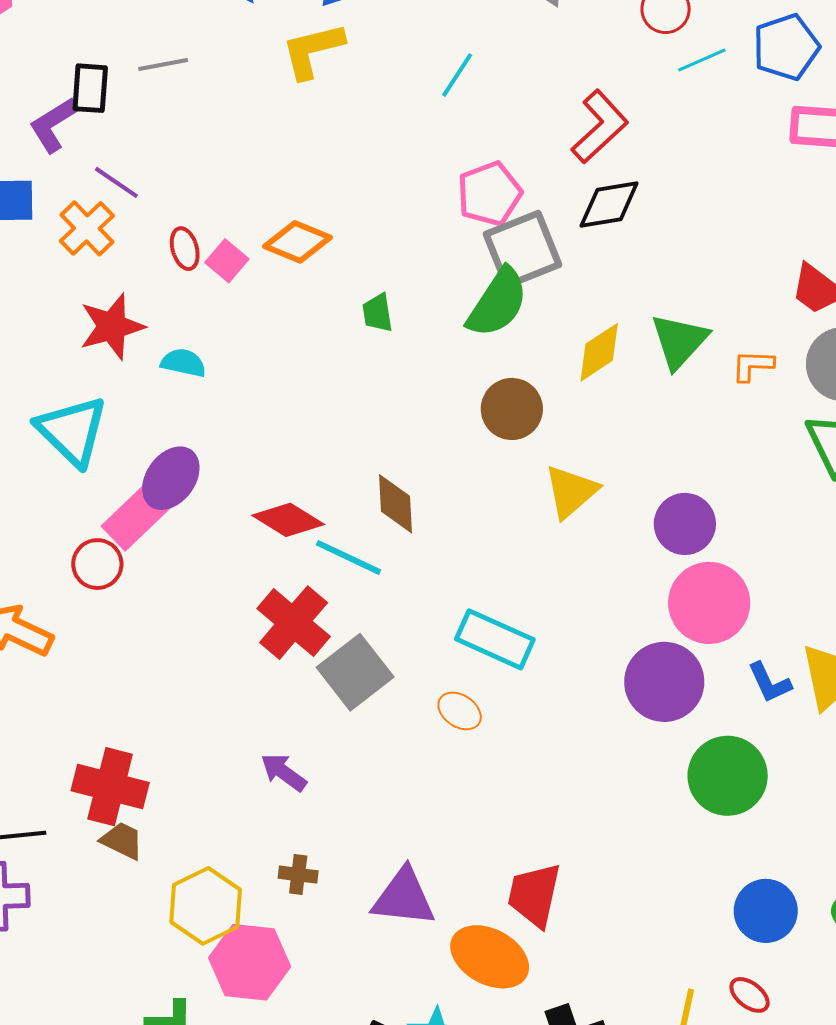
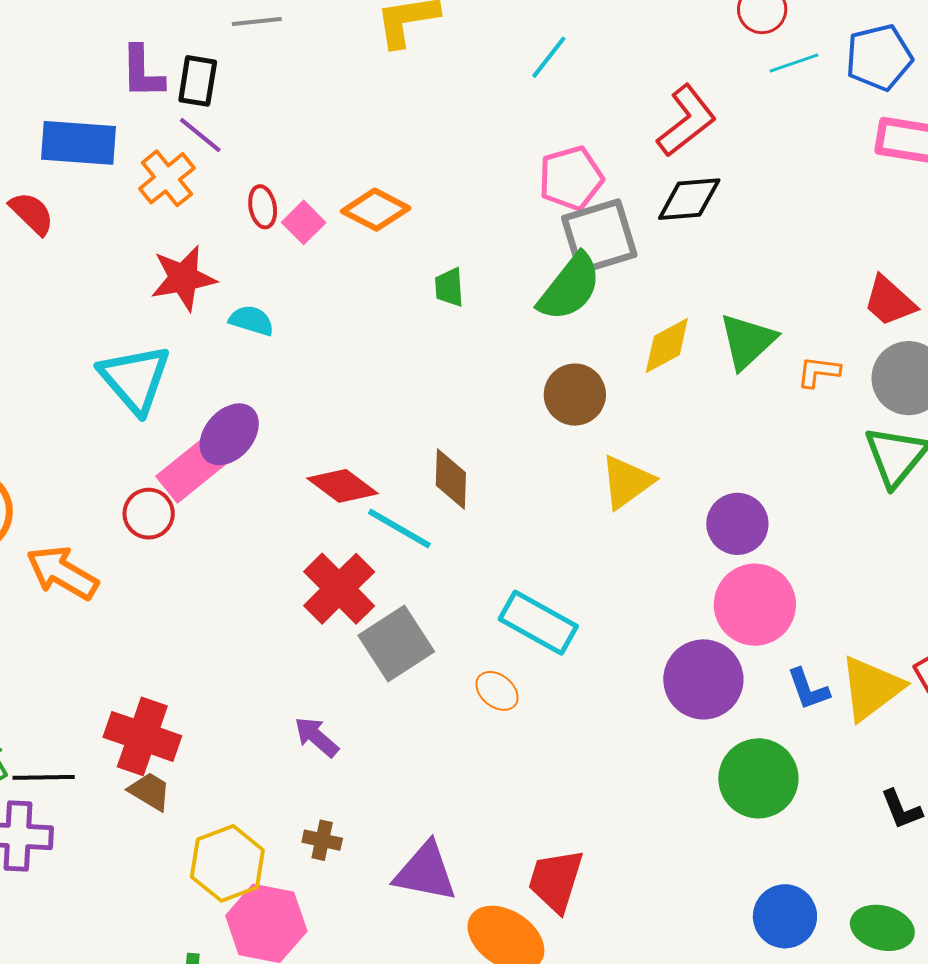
black rectangle: (90, 88) -> (198, 81), moved
purple L-shape: (53, 125) -> (142, 72), turned -64

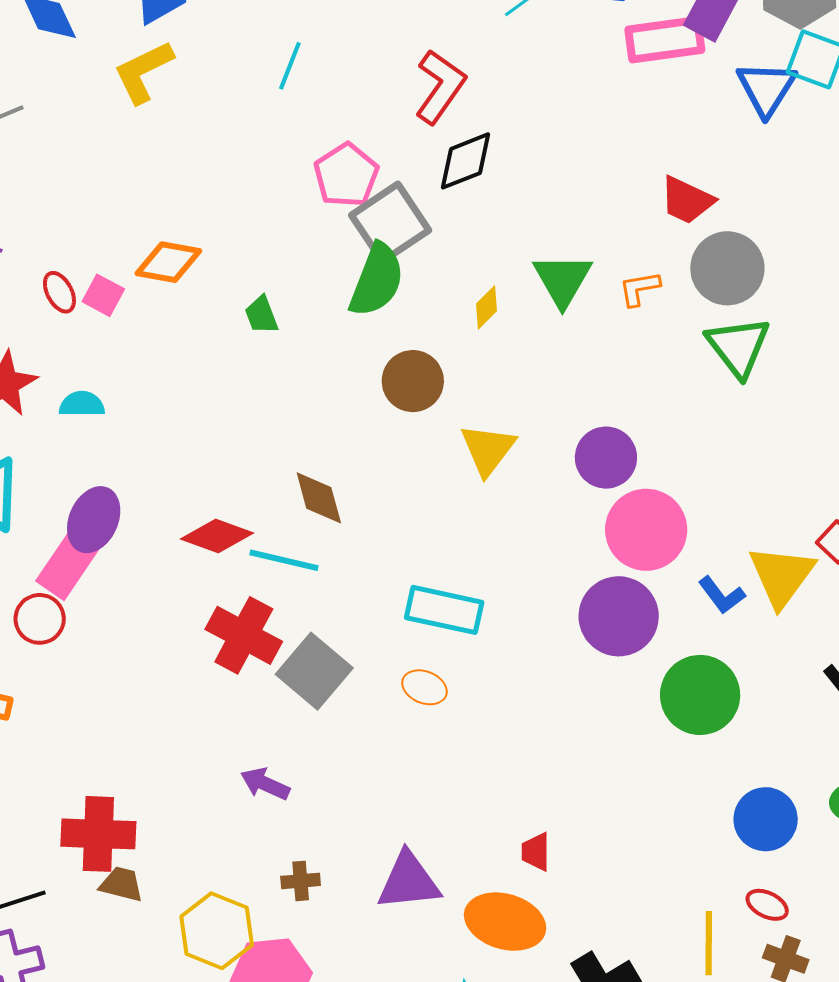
yellow diamond: (667, 345) -> (486, 307), size x0.7
red trapezoid: (556, 881) -> (536, 852), size x0.6

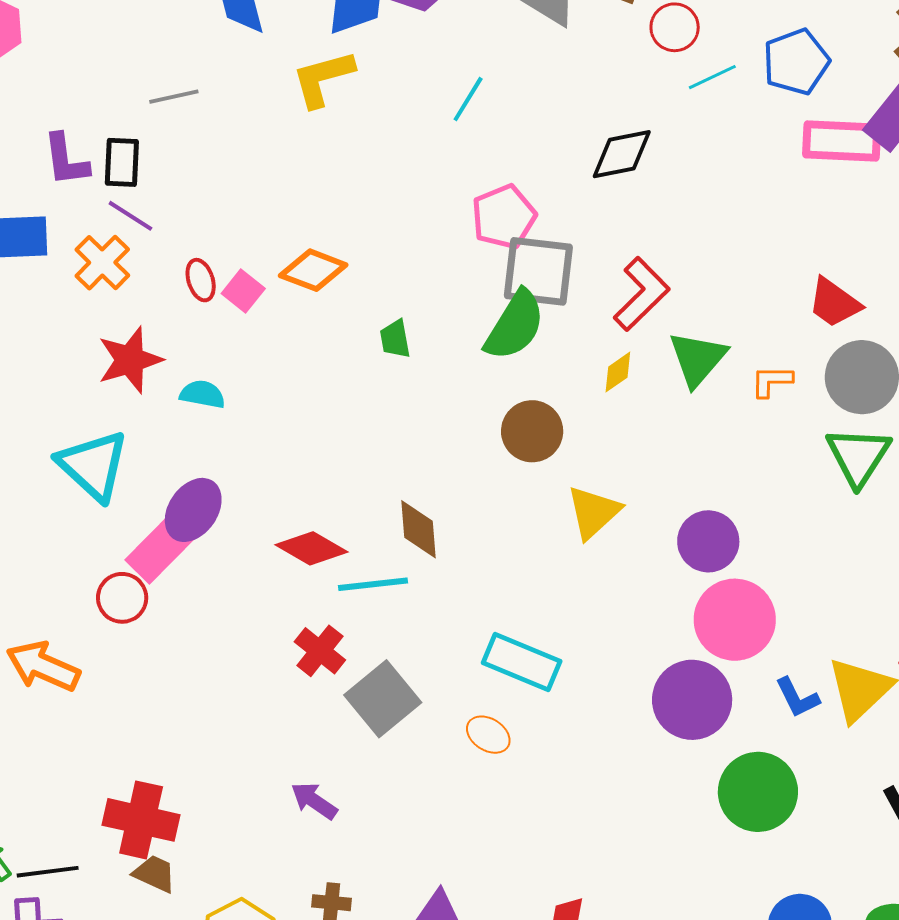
red L-shape: (440, 87) -> (641, 294), moved
black diamond: (465, 161) -> (622, 154), moved
gray square: (390, 223) -> (538, 271), turned 30
cyan line: (284, 560) -> (373, 584), turned -30
red cross: (244, 635) -> (320, 651), size x0.7

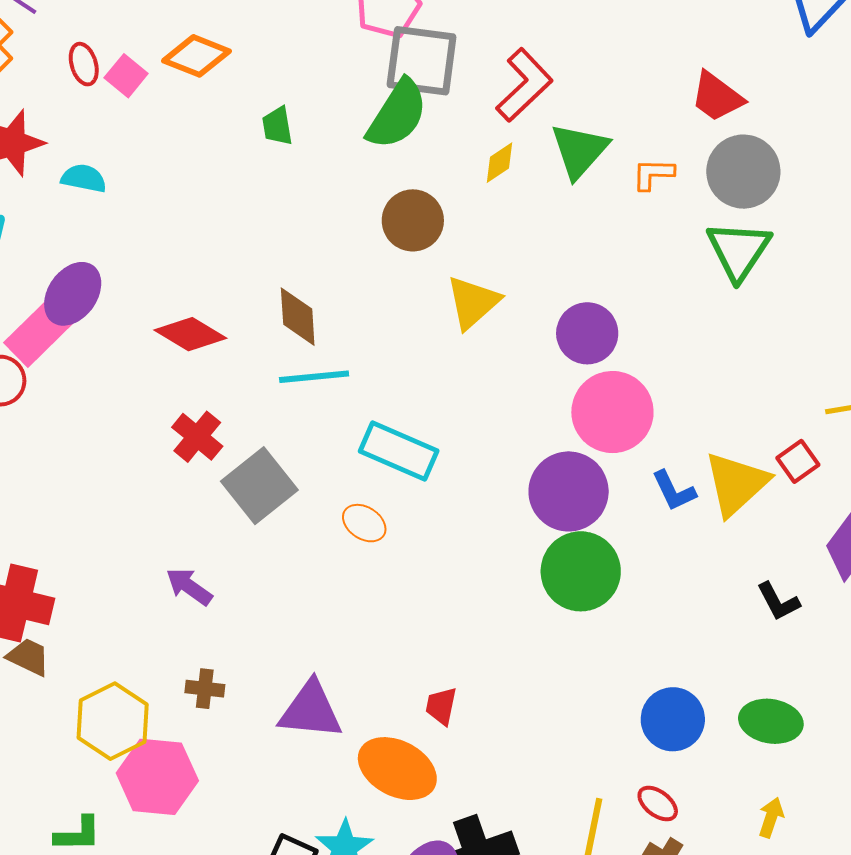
cyan line: (373, 584) -> (314, 377), moved
green circle: (758, 792) -> (581, 571), moved

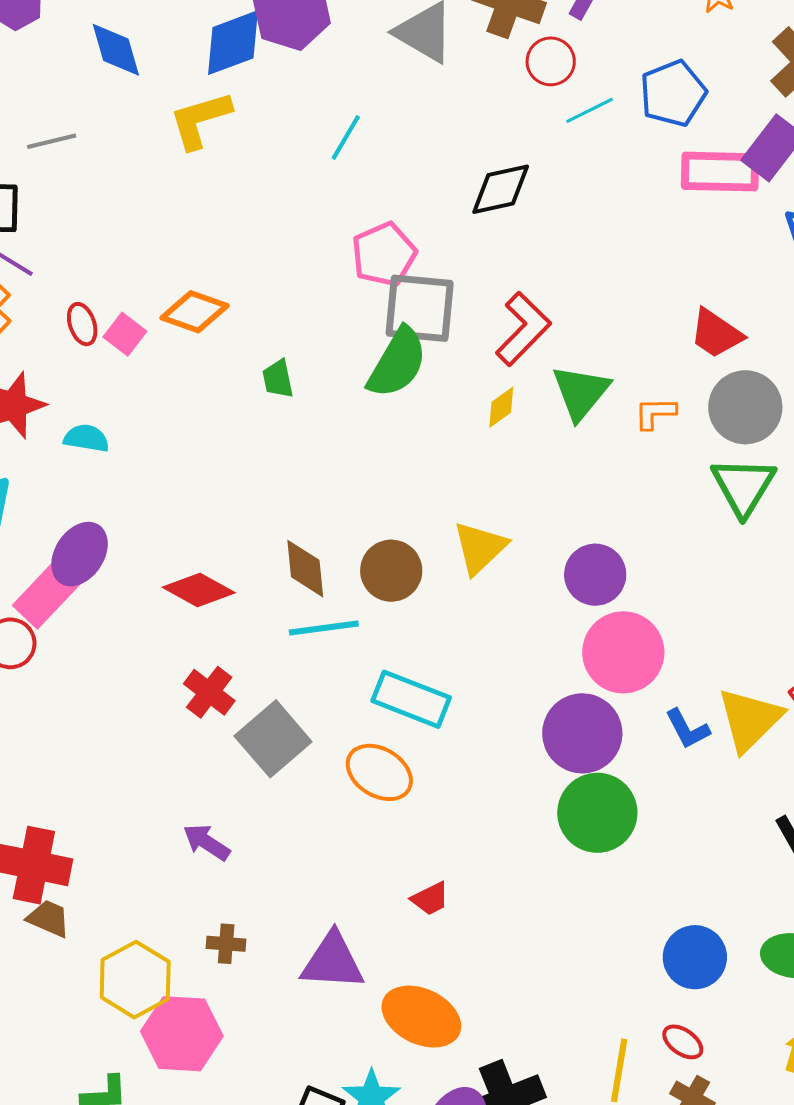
brown circle: (413, 220) -> (391, 571), moved
orange ellipse: (364, 523) -> (379, 772), size x1.5
red trapezoid: (441, 706) -> (430, 899), moved, turned -126

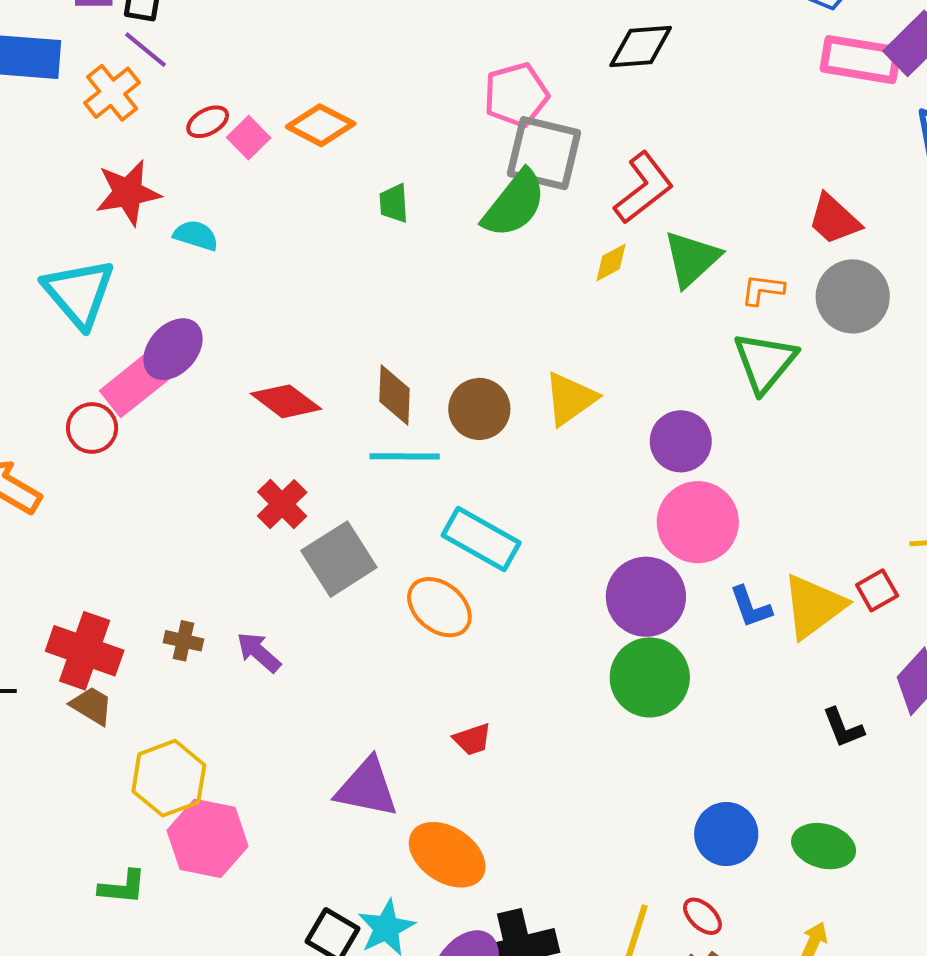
red ellipse: (82, 324) -> (208, 122), turned 72
green triangle: (743, 486) -> (765, 362), moved
brown cross: (226, 944) -> (183, 641), moved

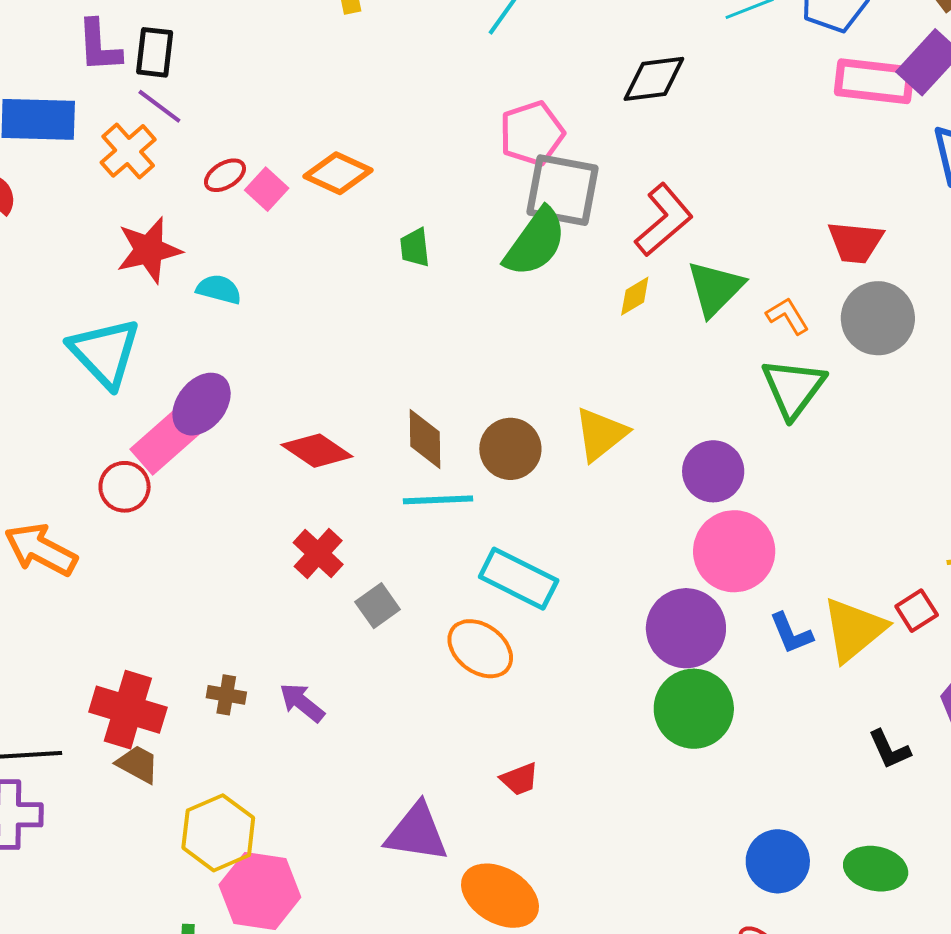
red trapezoid: (834, 219) -> (855, 242), turned -34
orange L-shape: (763, 290) -> (788, 316), turned 54
gray square: (339, 559) -> (378, 606), size x0.6

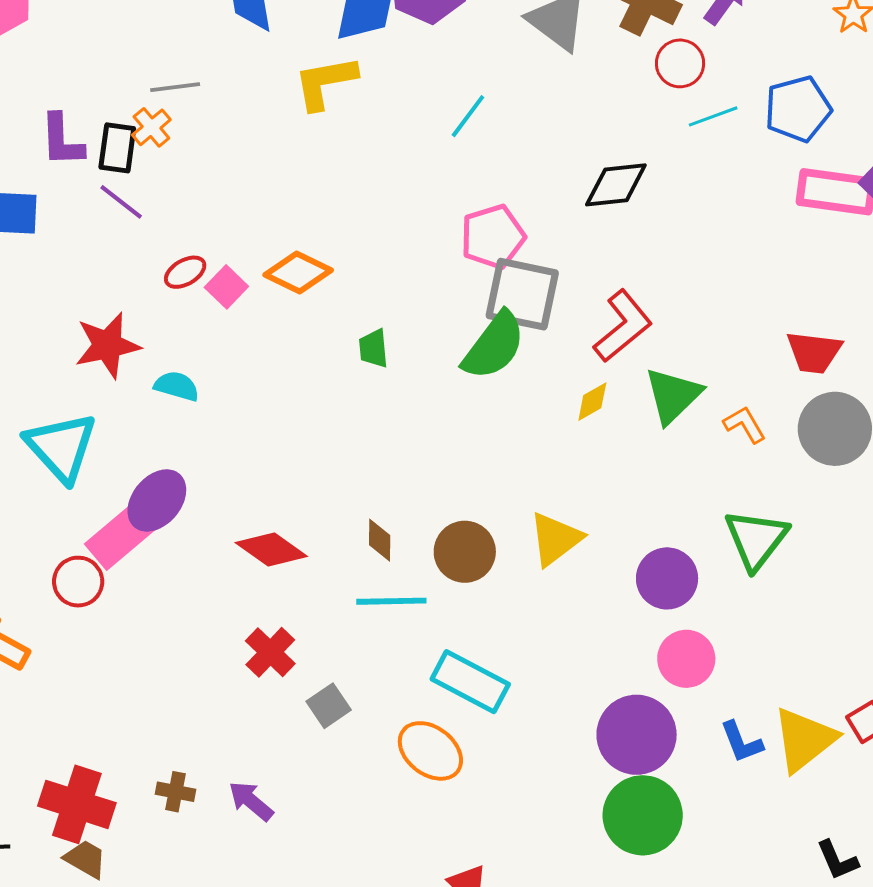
orange cross: (128, 151) -> (151, 127), moved, size x0.7
green triangle: (793, 388) -> (756, 539), moved
brown diamond: (425, 439) -> (380, 540), size x0.7
pink circle: (734, 551) -> (686, 659), size x0.7

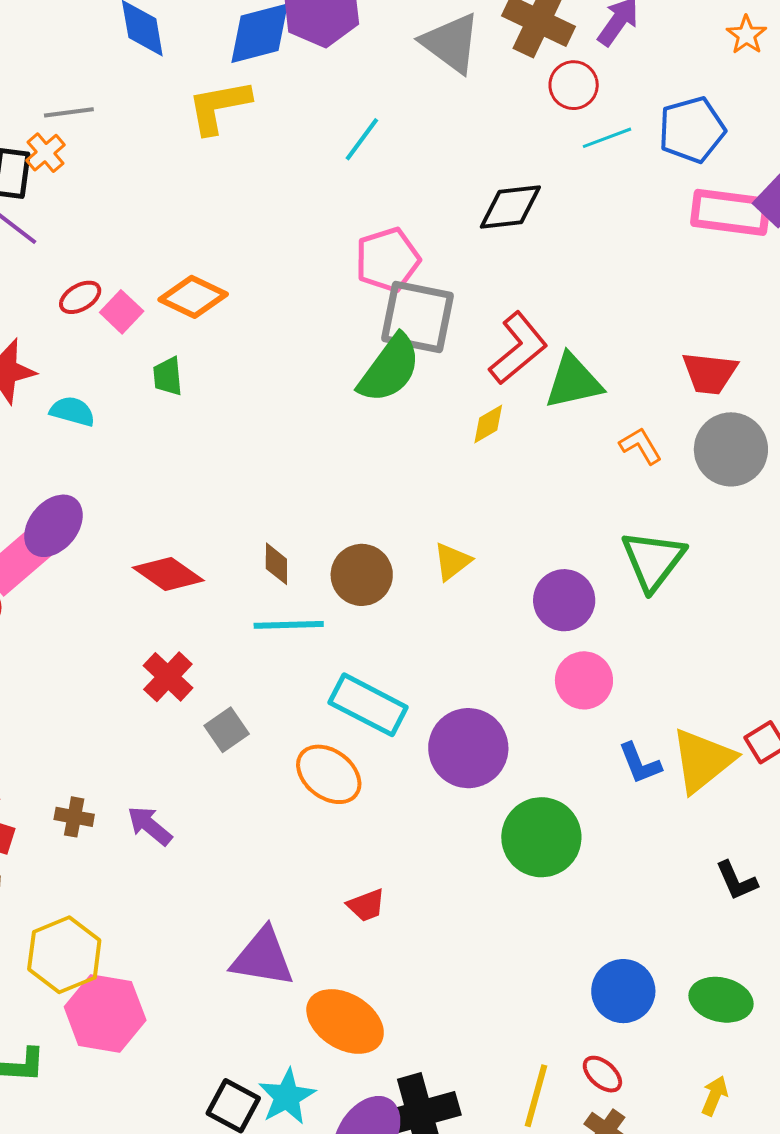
green trapezoid: (373, 348) -> (168, 376), moved
green triangle: (673, 396) -> (573, 382), moved, turned 32
yellow triangle: (555, 539) -> (452, 561), size x0.7
purple circle: (637, 735) -> (468, 748), moved

